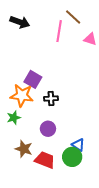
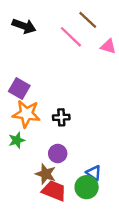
pink line: (59, 31) -> (71, 37), turned -55
purple square: (33, 79) -> (19, 89), moved
brown star: (24, 149) -> (46, 174), moved

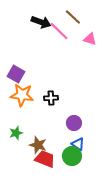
black arrow: (24, 26) -> (41, 22), moved
green star: (17, 140) -> (16, 133), moved
purple circle: (58, 154) -> (74, 123), moved

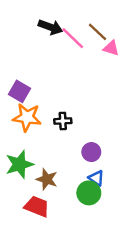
brown line: (73, 17) -> (97, 32), moved
green star: (16, 133) -> (19, 164), size x1.6
red trapezoid: (45, 159) -> (37, 207), moved

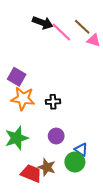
purple circle: (91, 152) -> (56, 136), moved
brown star: (47, 179) -> (47, 167), moved

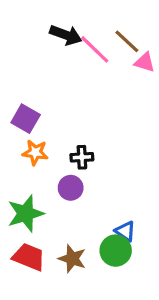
orange star: (23, 99) -> (35, 152), size x0.7
purple circle: (56, 136) -> (71, 188), moved
red trapezoid: (31, 173) -> (29, 257), moved

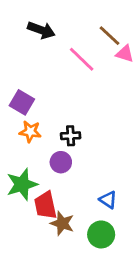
black arrow: (66, 35) -> (41, 30), moved
pink line: (95, 49) -> (82, 59), moved
green circle: (116, 251) -> (101, 234), moved
red trapezoid: (29, 257) -> (46, 205), moved, turned -124

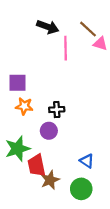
black arrow: (41, 30) -> (48, 27), moved
pink line: (82, 59) -> (66, 48), turned 45
purple square: (22, 102) -> (18, 83), turned -30
brown star: (62, 223) -> (50, 180), turned 30

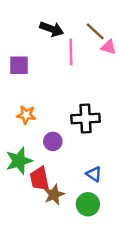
purple square: (18, 83) -> (19, 65), moved
black cross: (57, 110) -> (85, 118), moved, size x1.6

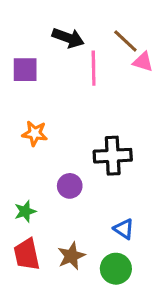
purple square: (19, 65) -> (25, 70), moved
orange star: (26, 115) -> (35, 133), moved
green star: (19, 161) -> (25, 211), size x0.6
red trapezoid: (40, 179) -> (27, 254), moved

